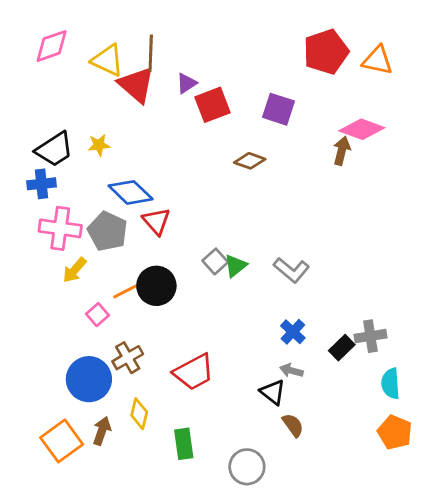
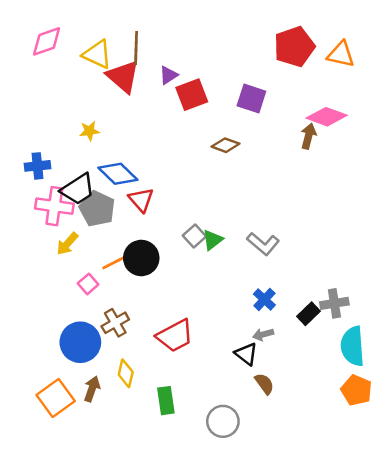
black trapezoid: (54, 149) -> (78, 189), moved
gray arrow: (291, 371) -> (263, 334), turned -30
cyan semicircle: (391, 383) -> (353, 346), size x1.4

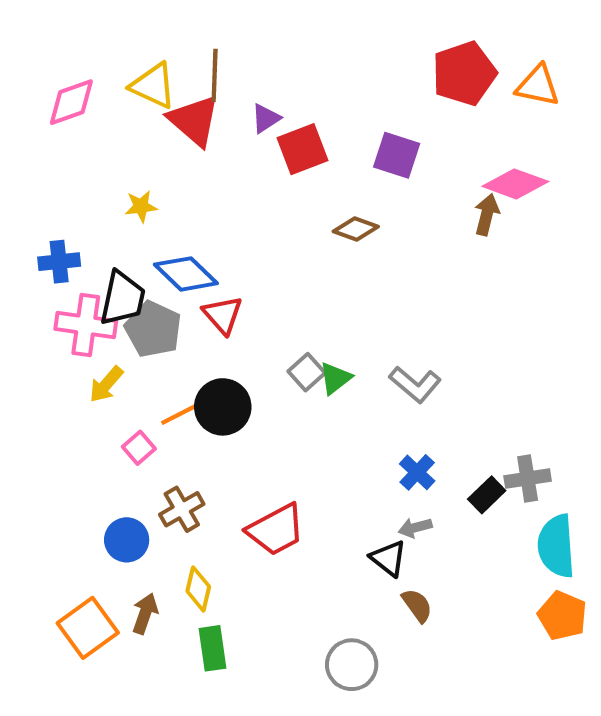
pink diamond: (47, 41) -> (71, 102), moved
black trapezoid: (78, 189) -> (123, 298), turned -45
blue circle: (80, 342) -> (127, 540), size x0.7
green rectangle: (166, 401) -> (213, 648), moved

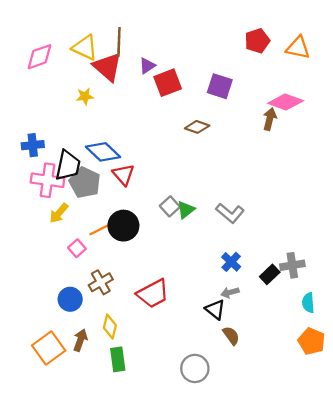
red pentagon: (464, 73) -> (257, 41), size x0.7
yellow star: (141, 206) -> (85, 96), moved
cyan semicircle: (556, 546) -> (308, 303), size x0.6

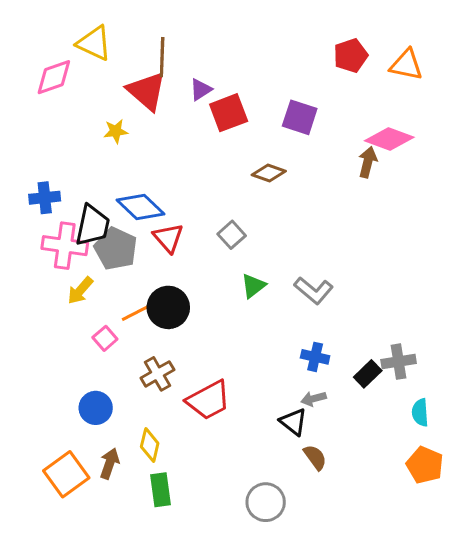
yellow triangle: (85, 48) -> (94, 43), moved
gray square: (170, 206) -> (232, 235), moved
blue cross: (231, 262) -> (315, 357), turned -30
brown cross: (101, 282) -> (157, 374), moved

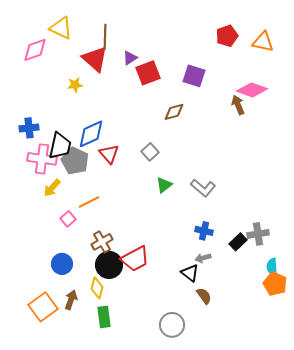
brown arrow: (368, 162) -> (238, 105), turned -36
brown diamond: (269, 173) -> (174, 112), turned -35
blue diamond: (140, 207) -> (91, 134), turned -68
black circle: (168, 307) -> (109, 265), moved
orange pentagon: (425, 465) -> (275, 284), moved

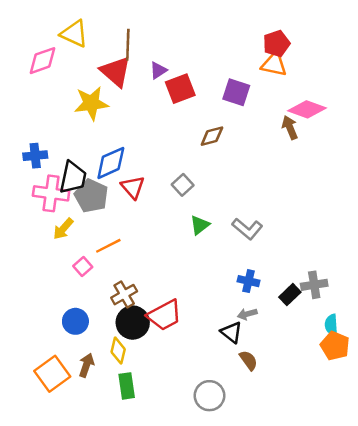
orange triangle: (263, 42) -> (274, 64), moved
yellow star: (75, 85) -> (91, 103), size x1.8

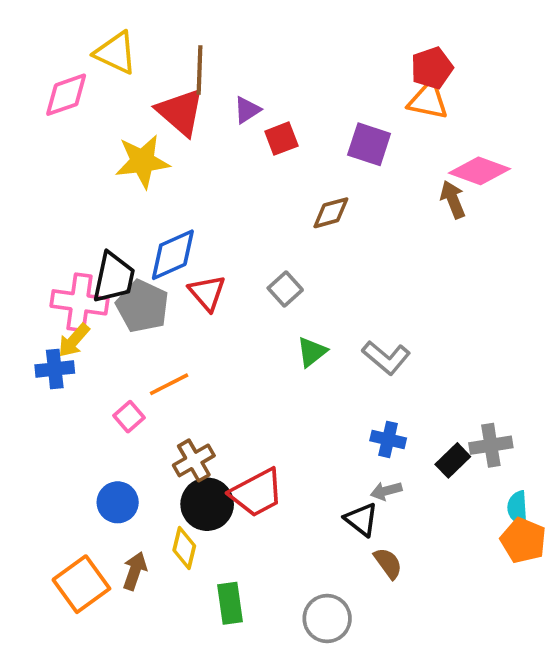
red square: (180, 89) -> (281, 139), size x0.7
blue cross: (35, 156) -> (55, 369), moved
yellow arrow: (63, 229) -> (74, 340), moved
green rectangle: (127, 386) -> (230, 603), moved

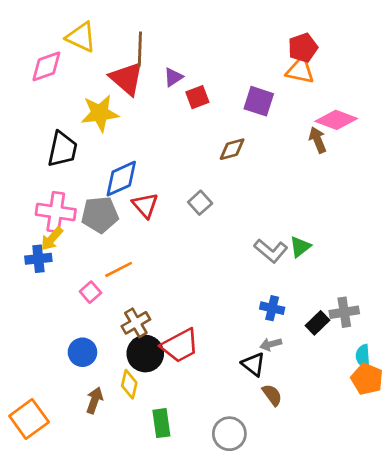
black trapezoid: (114, 278) -> (62, 149), moved
gray pentagon: (142, 306) -> (100, 215), turned -30
green triangle: (312, 352) -> (300, 247), moved
orange square: (81, 584) -> (29, 419), moved

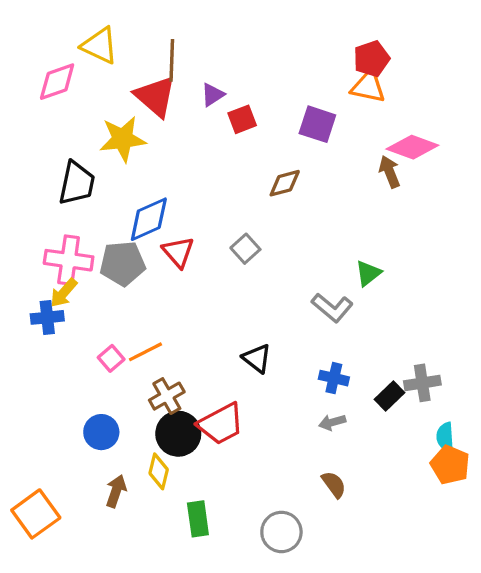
green triangle: (300, 247) -> (368, 273), moved
orange line: (119, 269) -> (146, 352), moved
black triangle: (253, 364) -> (257, 358), moved

